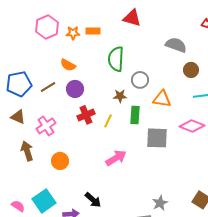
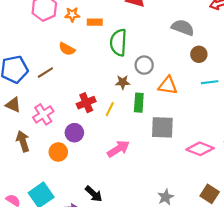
orange rectangle: (93, 31) -> (95, 22), moved
purple circle: (75, 89) -> (74, 133), moved
pink diamond: (192, 126) -> (200, 149), moved

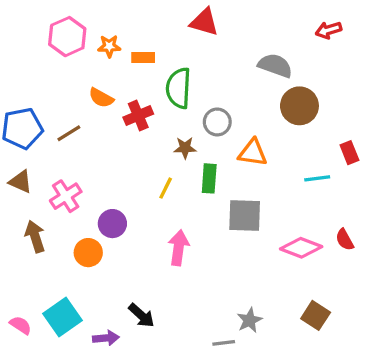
brown circle: (199, 54) -> (299, 106), size x1.5
cyan line: (210, 82) -> (317, 178), moved
red cross: (86, 103) -> (138, 116), moved
pink arrow: (118, 149) -> (179, 248), turned -50

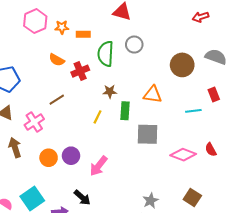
gray semicircle: (275, 66) -> (216, 57), moved
gray circle: (217, 122) -> (134, 45), moved
brown line: (69, 133) -> (57, 100), moved
purple circle: (112, 224) -> (71, 156), moved
pink arrow: (179, 248) -> (99, 166), moved, turned -150

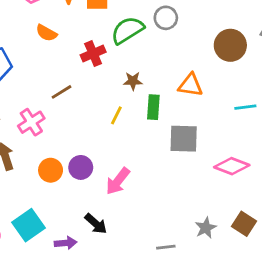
green semicircle: (106, 54) -> (127, 30), turned 55
orange semicircle: (57, 60) -> (46, 33), moved
gray star: (151, 201) -> (206, 228), moved

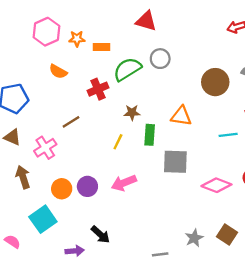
pink arrow: (118, 181) -> (124, 183), moved, turned 30
cyan square: (29, 225) -> (43, 219), moved

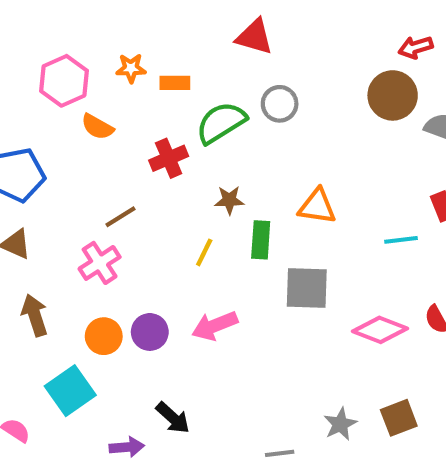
pink hexagon: (46, 32) -> (64, 81), moved
brown circle: (215, 82) -> (393, 95), moved
pink cross: (45, 148) -> (100, 263), moved
brown square: (227, 234) -> (399, 418), turned 36

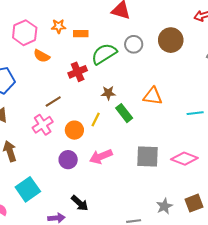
brown circle: (393, 95) -> (171, 40), moved
green rectangle: (261, 240) -> (124, 113), turned -42
gray square: (307, 288) -> (147, 157), moved
orange circle: (104, 336) -> (74, 130), moved

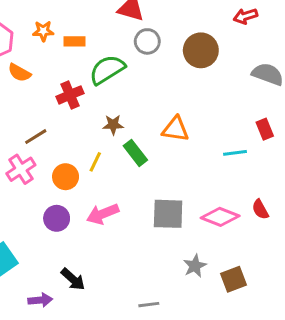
gray circle: (134, 44) -> (147, 41), moved
gray star: (164, 206) -> (195, 266), moved

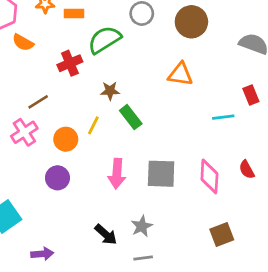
orange triangle: (176, 129) -> (180, 74), moved
pink arrow: (103, 214) -> (117, 174), moved, turned -64
pink diamond: (220, 217) -> (209, 176), turned 72
gray star: (195, 266) -> (142, 226), moved
black arrow: (73, 279) -> (106, 234), moved

